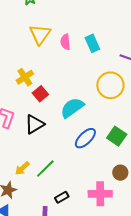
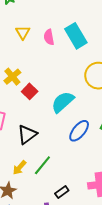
yellow triangle: (40, 34) -> (23, 32), size x0.7
cyan rectangle: (92, 43) -> (76, 36), size x1.4
black triangle: (34, 124) -> (27, 134), moved

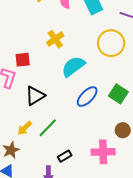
yellow cross: (12, 77) -> (55, 39), moved
red square: (30, 91) -> (23, 60), moved, turned 35

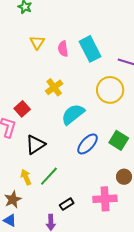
red square: (23, 60) -> (22, 109), turned -35
yellow arrow: (25, 128) -> (26, 177), turned 112

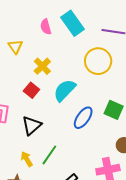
yellow triangle: (37, 42) -> (15, 47), moved
red square: (22, 109) -> (31, 90), moved

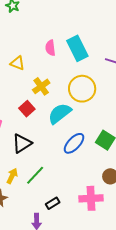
yellow triangle: (15, 47) -> (17, 63), turned -42
yellow circle: (98, 61) -> (82, 89), moved
yellow arrow: (27, 159) -> (12, 176), turned 49

